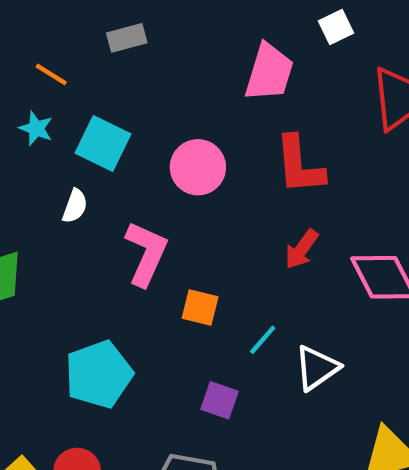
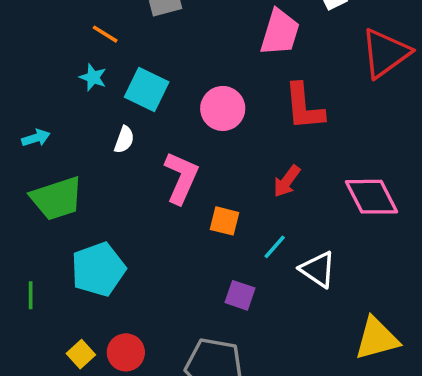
red arrow: (302, 249) -> (287, 181), moved
white triangle: (317, 368) -> (318, 269), turned -51
cyan pentagon: (99, 374) -> (98, 269), moved

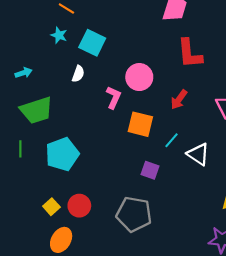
pink circle: (223, 108) -> (139, 77), moved
pink L-shape: (181, 178) -> (114, 97), size x0.7
orange square: (224, 221) -> (140, 124), size x1.4
green line: (31, 295) -> (20, 149), moved

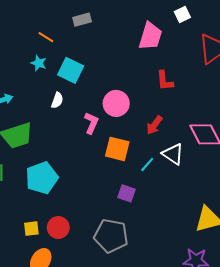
red L-shape: (190, 53) -> (165, 81), size x0.7
white triangle: (198, 154) -> (173, 154), moved
yellow square: (51, 207) -> (31, 229), turned 35

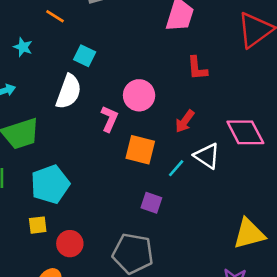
cyan star: (39, 63) -> (23, 47), moved
cyan square: (71, 70) -> (85, 56), size x0.7
white semicircle: (57, 100) -> (69, 92), size x1.8
yellow square: (31, 229) -> (38, 225), moved

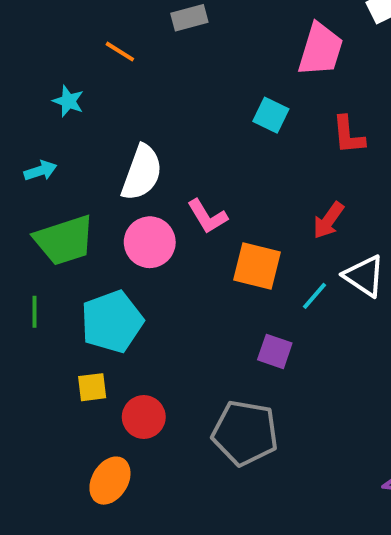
cyan square: (85, 56) -> (271, 115), moved
pink circle: (139, 95) -> (150, 242), moved
pink L-shape: (109, 119) -> (207, 216), turned 125

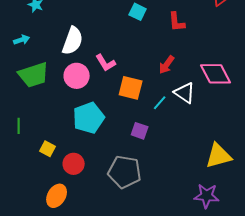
green line: (34, 312) -> (19, 126), moved
cyan pentagon: (112, 322) -> (89, 118), moved
yellow square: (92, 387) -> (48, 149), turned 35

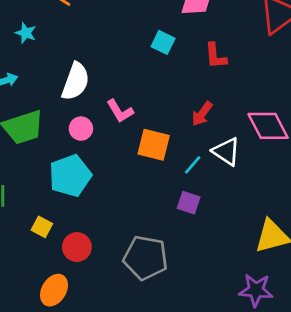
pink circle: (77, 76) -> (81, 129), size x0.7
cyan pentagon: (89, 118) -> (70, 176), moved
purple square: (140, 131) -> (189, 203), moved

